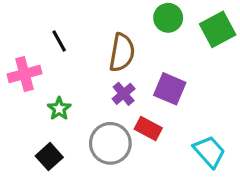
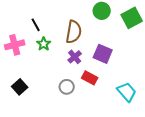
green star: (59, 109) -> (44, 44), moved
gray circle: (110, 143) -> (67, 87), size x0.6
black square: (49, 157) -> (20, 87), moved

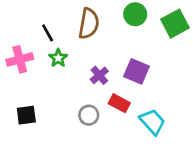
brown semicircle: (74, 32) -> (89, 24), moved
black square: (20, 87) -> (26, 115), turned 35
cyan trapezoid: (127, 92) -> (152, 122), moved

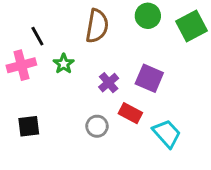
black line: (48, 33) -> (37, 36), moved

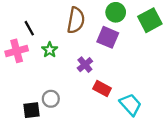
purple square: (149, 78) -> (108, 37), moved
black square: (29, 126) -> (31, 110), moved
gray circle: (97, 126) -> (51, 99), moved

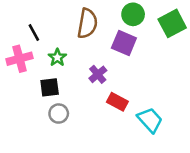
black square: (31, 110) -> (50, 87), moved

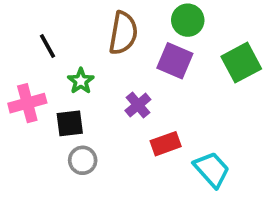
green square: (172, 23) -> (241, 63), moved
pink cross: (19, 59) -> (27, 103), moved
red rectangle: (117, 102) -> (166, 144), turned -48

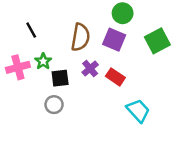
brown semicircle: (123, 33) -> (80, 37), moved
green star: (81, 81) -> (43, 61), moved
black square: (70, 123) -> (60, 78), moved
red rectangle: (166, 144) -> (115, 77), moved, turned 54

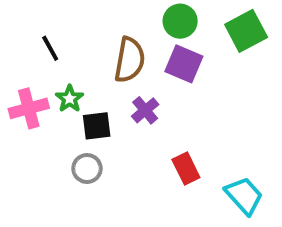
green circle: (123, 13) -> (180, 21), moved
green square: (157, 41) -> (246, 31), moved
red rectangle: (115, 77) -> (186, 168), moved, turned 30
cyan trapezoid: (138, 111) -> (244, 196), moved

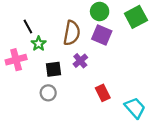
green star: (70, 99) -> (39, 44), moved

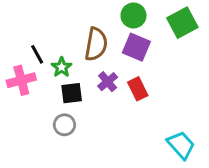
black line: (28, 26) -> (37, 54), moved
green star: (39, 44) -> (62, 67), moved
red rectangle: (103, 93) -> (138, 89), moved

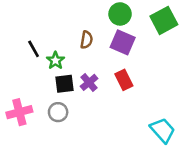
brown semicircle: (96, 44) -> (86, 40), size x0.6
pink cross: (21, 80) -> (19, 112), moved
purple cross: (108, 82) -> (89, 82), moved

